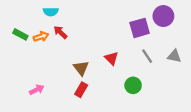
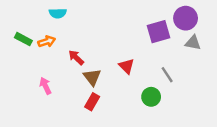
red arrow: (60, 32) -> (76, 57), moved
gray line: (147, 56) -> (167, 75), moved
gray triangle: (174, 56) -> (193, 43), moved
pink arrow: (37, 90) -> (45, 86), moved, turned -88

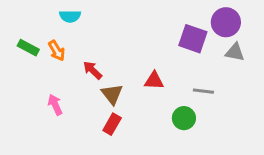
purple square: (158, 32) -> (193, 39), turned 35
orange arrow: (47, 42) -> (57, 51), turned 77
red triangle: (127, 66) -> (154, 81), turned -42
gray line: (167, 75) -> (203, 91), turned -49

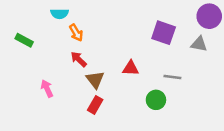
purple circle: (226, 22) -> (209, 16), moved
orange arrow: (57, 51) -> (76, 33), moved

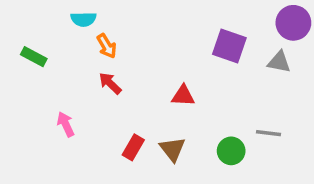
gray line: (172, 77) -> (268, 133), moved
brown triangle: (95, 80) -> (172, 149), moved
green circle: (156, 100) -> (231, 151), moved

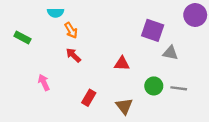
gray triangle: (279, 62) -> (170, 53), moved
brown triangle: (172, 149) -> (124, 106), moved
green circle: (231, 151) -> (154, 86), moved

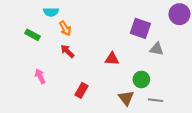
green rectangle: (22, 37) -> (33, 35), moved
gray line: (179, 88) -> (156, 100), moved
brown triangle: (124, 106) -> (126, 98), moved

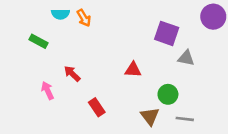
orange arrow: (65, 28) -> (84, 18), moved
red arrow: (67, 51) -> (72, 74), moved
red rectangle: (81, 90) -> (97, 107), turned -64

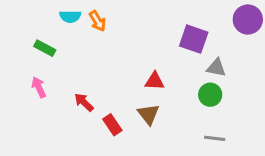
red arrow: (72, 74) -> (84, 102), moved
pink arrow: (48, 90) -> (39, 87), moved
green circle: (168, 94) -> (210, 95), moved
brown triangle: (150, 116) -> (149, 114), moved

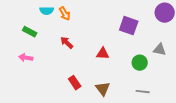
gray triangle: (216, 68) -> (160, 50), moved
pink arrow: (39, 87) -> (26, 58), turned -56
red arrow: (84, 102) -> (67, 43), moved
brown triangle: (149, 114) -> (103, 89), moved

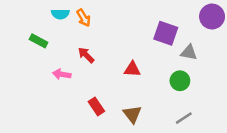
gray triangle: (160, 50) -> (189, 52), moved
pink arrow: (26, 58) -> (62, 74), moved
gray line: (143, 92) -> (184, 118), turned -40

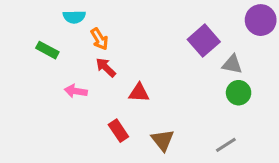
orange arrow: (84, 18) -> (99, 39), moved
purple square: (166, 33) -> (204, 41), turned 30
red triangle: (132, 69) -> (139, 93), moved
green circle: (180, 81) -> (239, 93), moved

